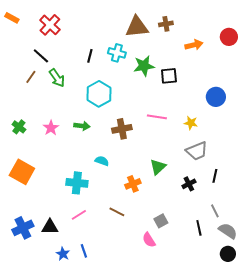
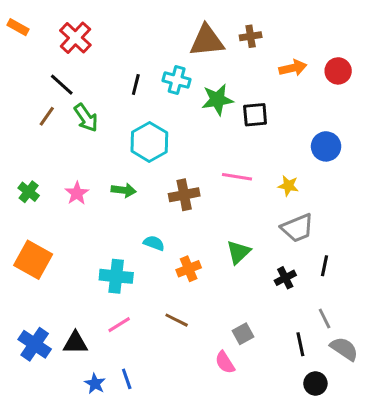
red circle: (229, 37) -> (338, 71), moved
orange cross: (133, 184) -> (189, 269), moved
blue cross: (23, 228) -> (35, 344), turned -30
black circle: (228, 254) -> (315, 384), moved

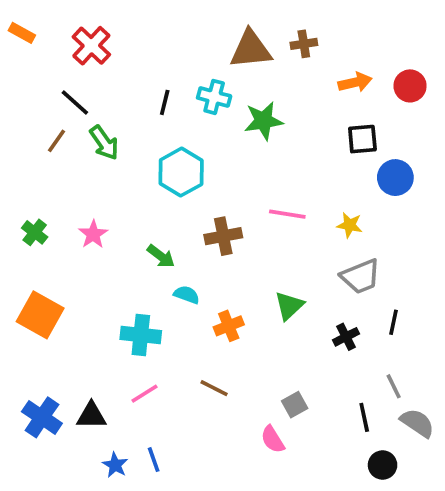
black square: (255, 115) -> (362, 139), moved
green arrow: (124, 190) -> (161, 256), moved, turned 30

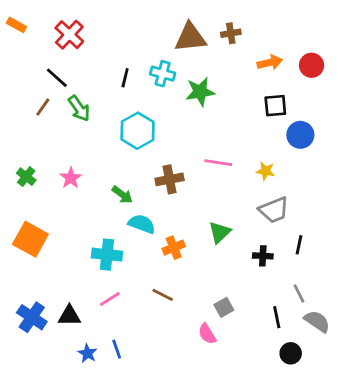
cyan semicircle: (187, 295) -> (142, 224), size x1.4
black cross: (346, 337) -> (263, 256), turned 30

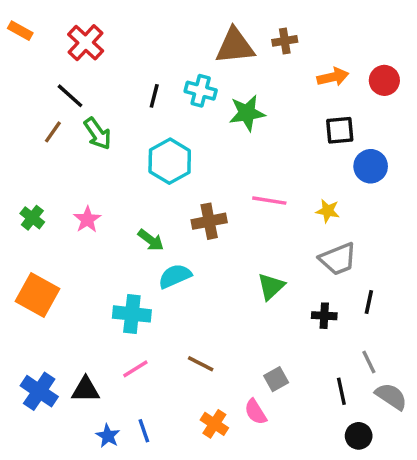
cyan semicircle: (142, 224) -> (175, 276), turned -44
orange cross: (174, 248) -> (214, 424), moved, turned -35

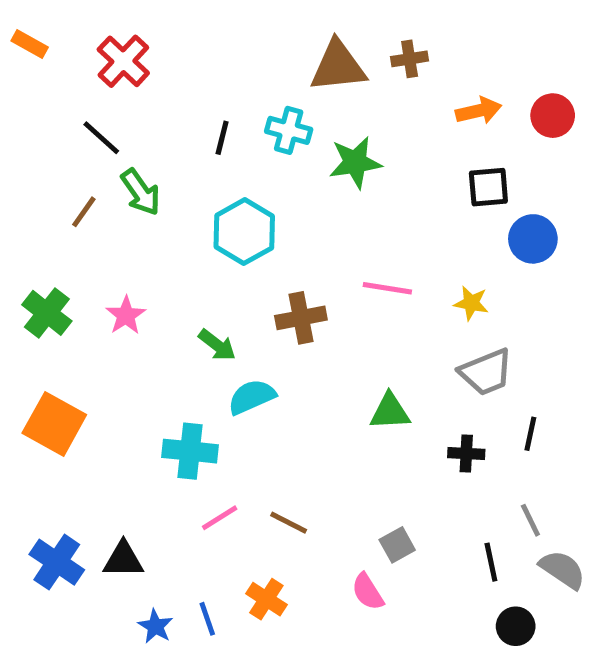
brown line: (53, 132) -> (84, 212), moved
green cross: (32, 218) -> (47, 313), size x1.4
green triangle: (271, 286) -> (390, 412), turned 40
pink line: (135, 369) -> (220, 518), moved
orange cross: (214, 424) -> (266, 599), moved

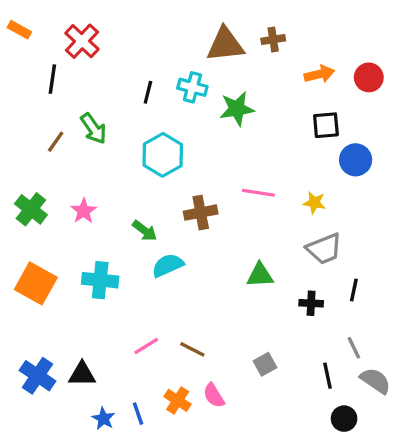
black line: (101, 138) -> (52, 79), moved, turned 56
cyan cross: (190, 451) -> (100, 280), moved
pink semicircle: (368, 592) -> (214, 395), moved

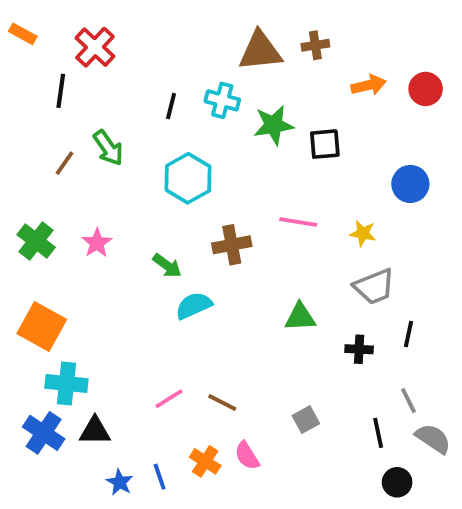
black square: (326, 125) -> (325, 144), moved
cyan cross: (100, 280) -> (66, 383), moved

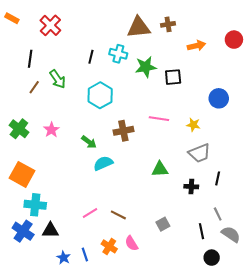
red circle: (426, 89) -> (234, 40), moved
black line: (61, 91) -> (30, 59), moved

